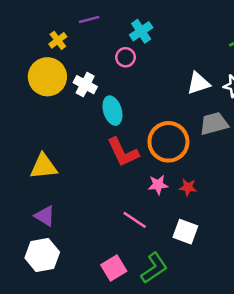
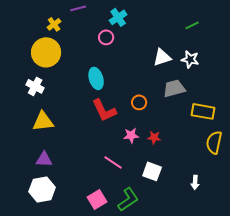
white cross: (85, 85) -> (35, 86), moved
orange circle: (168, 142) -> (139, 102), size x0.5
purple triangle: (45, 216) -> (44, 159), turned -30

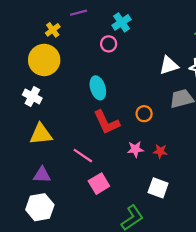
pink line: (113, 162) -> (83, 156), moved
pink square: (97, 199) -> (99, 184), moved

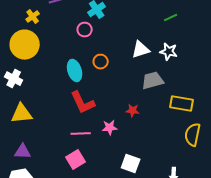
orange circle: (144, 114) -> (101, 62), moved
red star: (160, 151) -> (133, 111), moved
pink line: (83, 156) -> (81, 134), moved, turned -36

